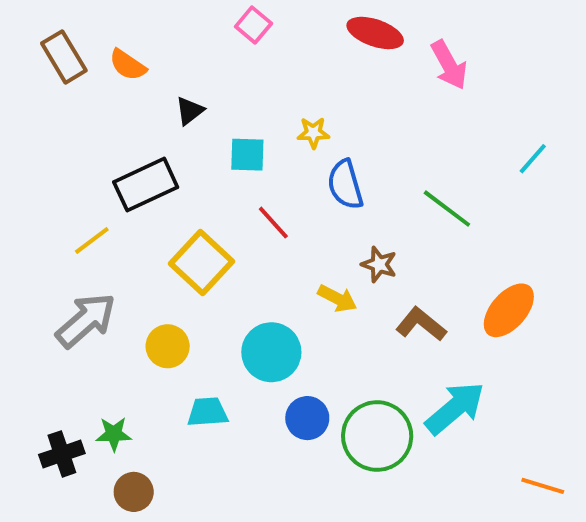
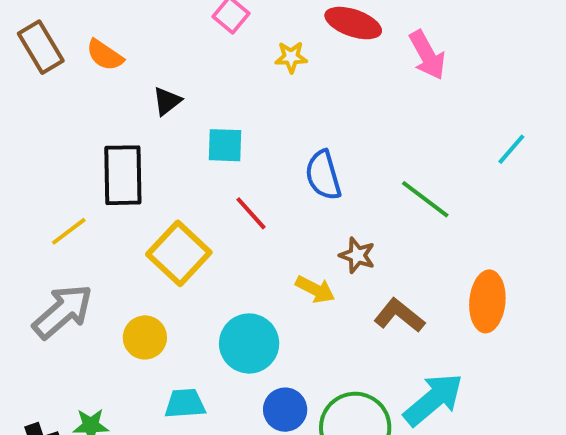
yellow star: (313, 133) -> (291, 57), moved
black rectangle: (146, 185) -> (123, 175), turned -66
orange ellipse: (509, 310) -> (487, 301), turned -36

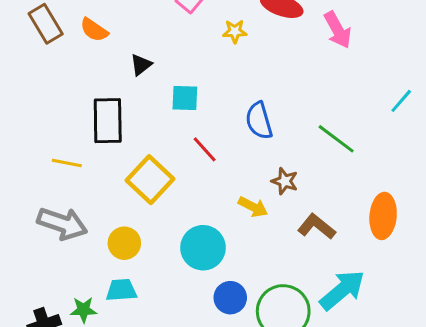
yellow line: (69, 231) -> (67, 163), turned 48
gray arrow: (63, 311) -> (62, 224), turned 60
cyan trapezoid: (185, 404) -> (121, 290), moved

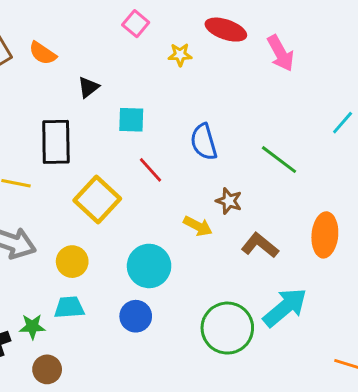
blue circle: (230, 298) -> (136, 316), moved

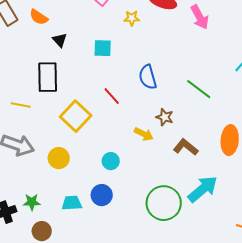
black triangle: (88, 87) -> (60, 40), moved, turned -35
cyan square: (131, 120) -> (103, 48), moved
cyan circle: (149, 266) -> (111, 161), size x0.6
cyan trapezoid: (69, 307) -> (72, 203), moved

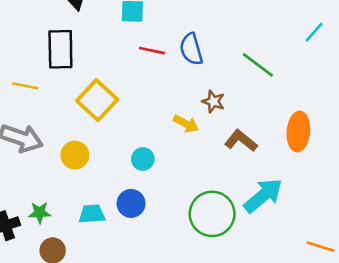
red line: (112, 96) -> (152, 51), moved, turned -36

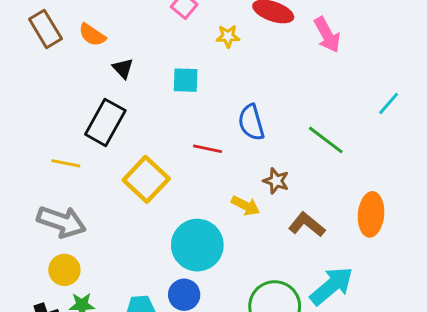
black rectangle: (60, 49) -> (105, 122), turned 30
red line: (152, 51) -> (207, 149), moved
yellow circle: (75, 155) -> (64, 270), moved
cyan circle: (143, 159) -> (197, 245), size x2.0

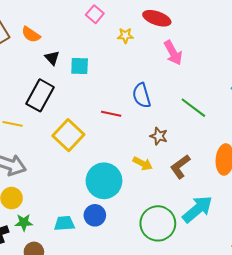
pink arrow: (327, 35) -> (173, 53), moved
cyan square: (186, 80) -> (80, 66), moved
yellow arrow: (245, 206) -> (143, 164), moved
brown L-shape: (307, 225) -> (180, 167), turned -75

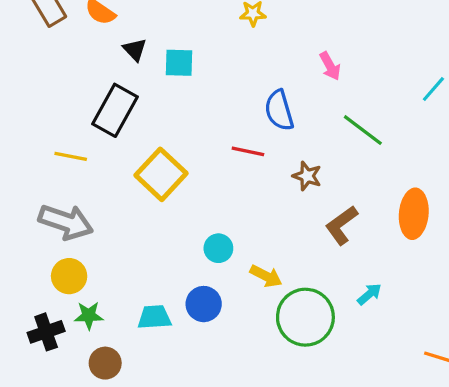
pink arrow: (173, 53) -> (330, 66), moved, size x0.7
red line: (111, 114) -> (248, 151), moved
yellow arrow: (143, 164) -> (266, 276), moved
cyan circle: (104, 181) -> (218, 248), size x0.5
cyan arrow: (197, 209) -> (369, 294), size x0.5

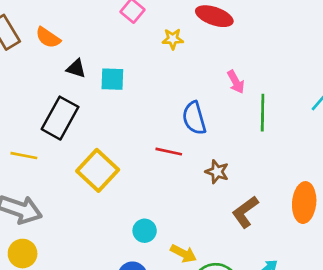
black triangle: (135, 50) -> (76, 68), turned -30
green line: (363, 130) -> (263, 113), moved, turned 54

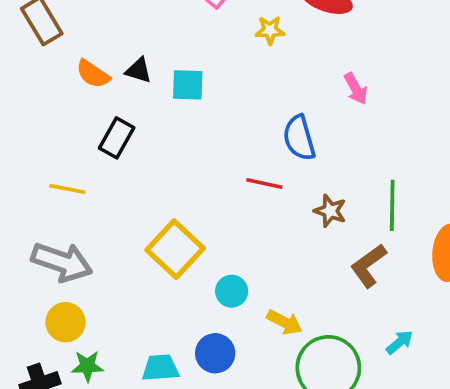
orange semicircle: (48, 38) -> (93, 74), moved
green line: (263, 113) -> (392, 205), moved
black rectangle: (60, 118) -> (117, 138), size x0.7
yellow square: (98, 170) -> (175, 249), moved

